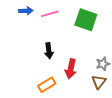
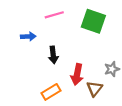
blue arrow: (26, 11) -> (28, 36), moved
brown triangle: (99, 82) -> (94, 89), moved

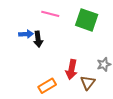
pink line: (54, 15) -> (50, 14), turned 30
black arrow: (53, 55) -> (38, 39), moved

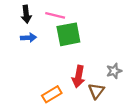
green square: (87, 20) -> (68, 34), moved, turned -30
black arrow: (38, 39) -> (26, 14), moved

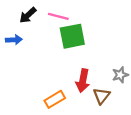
black arrow: (26, 14) -> (28, 15), turned 54
blue arrow: (28, 38) -> (14, 40), moved

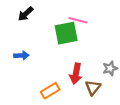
pink line: (58, 16) -> (78, 20), moved
blue arrow: (14, 40) -> (21, 55), moved

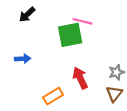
red arrow: (76, 74) -> (80, 78), turned 144
brown triangle: (93, 88) -> (114, 94), moved

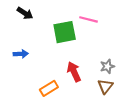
black arrow: (27, 15) -> (25, 13), turned -105
pink line: (83, 21) -> (89, 19), moved

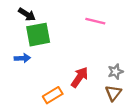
green square: (65, 32) -> (38, 35), moved
red arrow: (74, 72) -> (80, 77), turned 60

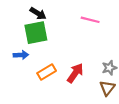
black arrow: (27, 14) -> (38, 13), moved
orange rectangle: (53, 95) -> (47, 72), moved

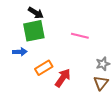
pink line: (90, 20) -> (80, 36), moved
red arrow: (75, 73) -> (63, 78), moved

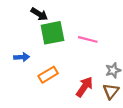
green square: (34, 31) -> (52, 33), moved
red arrow: (63, 78) -> (84, 87), moved

